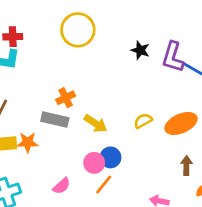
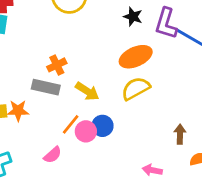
yellow semicircle: (143, 121) -> (136, 88), size x1.5
orange ellipse: (181, 123) -> (136, 57), moved
orange line: (104, 185) -> (71, 124), moved

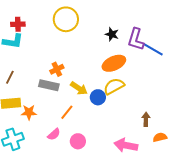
orange star: (18, 111) -> (29, 112), moved
blue circle: (102, 126) -> (98, 97), moved
pink circle: (86, 131) -> (78, 141), moved
pink arrow: (152, 170) -> (126, 145), size x1.6

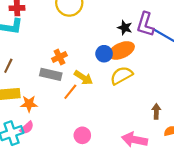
black star: (112, 34) -> (125, 28), moved
blue circle: (98, 97) -> (104, 54), moved
orange line: (67, 112) -> (70, 92), moved
pink semicircle: (54, 134) -> (27, 128), moved

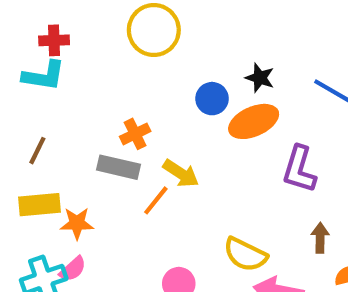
purple L-shape: (145, 24) -> (299, 169), moved
blue circle: (104, 54) -> (212, 99), moved
yellow semicircle: (121, 75) -> (245, 254), moved, turned -125

